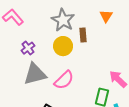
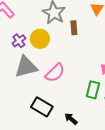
yellow circle: (63, 46) -> (40, 39), moved

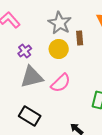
yellow circle: (40, 39) -> (59, 49), moved
black rectangle: (42, 107) -> (30, 116), moved

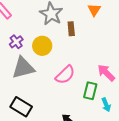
yellow circle: (59, 49) -> (42, 46), moved
pink semicircle: (61, 83) -> (65, 75), moved

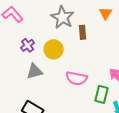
gray triangle: (23, 68) -> (35, 71), size x0.7
pink semicircle: (65, 75) -> (77, 78), turned 55

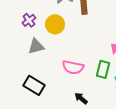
pink semicircle: (77, 78) -> (73, 67), moved

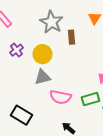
gray triangle: (36, 46) -> (42, 77), moved
green rectangle: (103, 69) -> (90, 99), turned 60

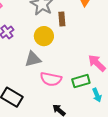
yellow circle: (42, 54) -> (44, 36), moved

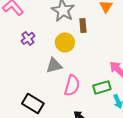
pink semicircle: (51, 79) -> (72, 85), turned -85

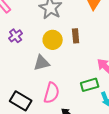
brown rectangle: (83, 25) -> (76, 36), moved
pink semicircle: (72, 85) -> (52, 93), moved

